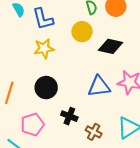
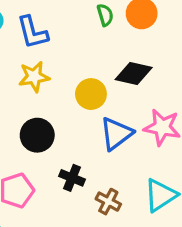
yellow circle: (82, 32) -> (91, 94), moved
blue triangle: (99, 86) -> (116, 134), turned -30

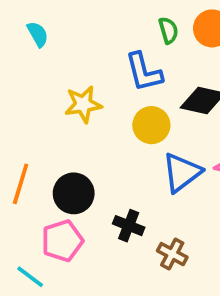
blue L-shape: (32, 32) -> (144, 72), moved
black circle: (37, 135) -> (74, 193), moved

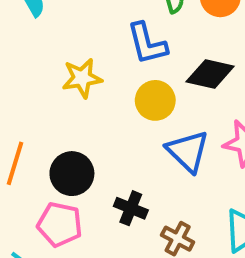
blue triangle: (182, 173) -> (188, 151), turned -39
pink pentagon: (62, 241) -> (60, 224), turned 30

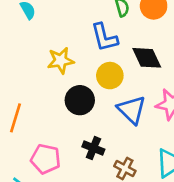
black diamond: (210, 74) -> (147, 58), turned 52
black circle: (72, 174) -> (80, 100), moved

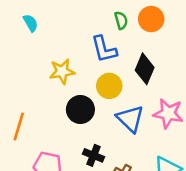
black diamond: (147, 58) -> (145, 69), turned 48

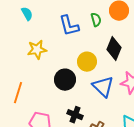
green semicircle: (121, 20) -> (96, 20), moved
blue L-shape: (104, 49) -> (69, 26), moved
yellow star: (62, 71) -> (37, 50), moved

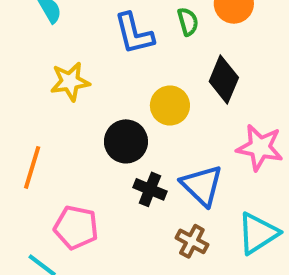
blue triangle: (103, 87) -> (202, 185), moved
black cross: (75, 115) -> (150, 189), moved

